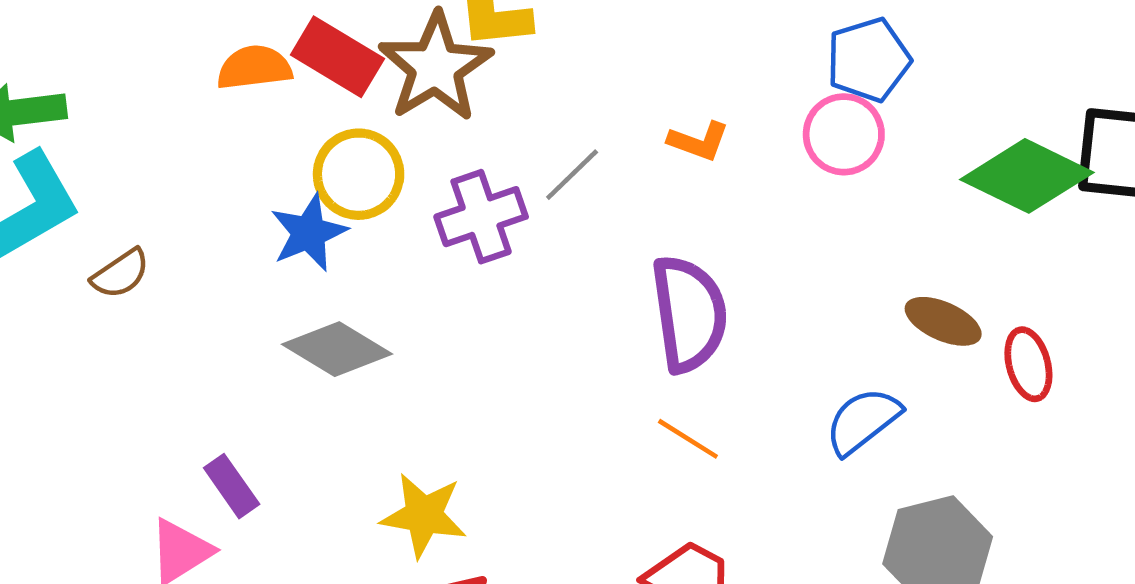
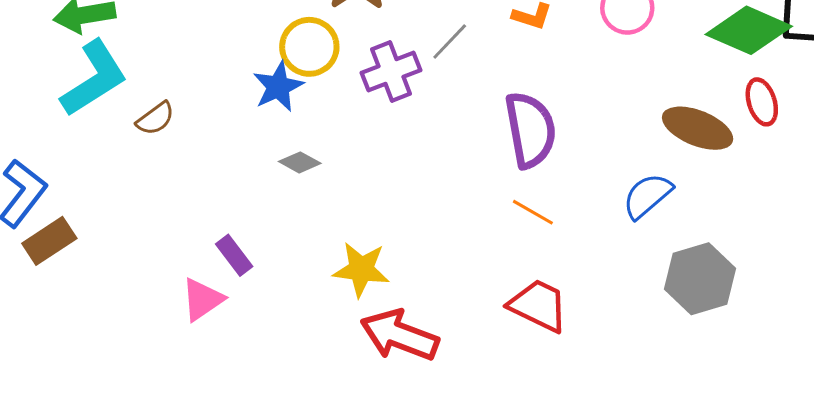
brown ellipse: (943, 321) -> (698, 128), size x1.4
gray diamond: (337, 349) -> (300, 162), size x0.6
red ellipse: (1028, 364) -> (762, 102), moved

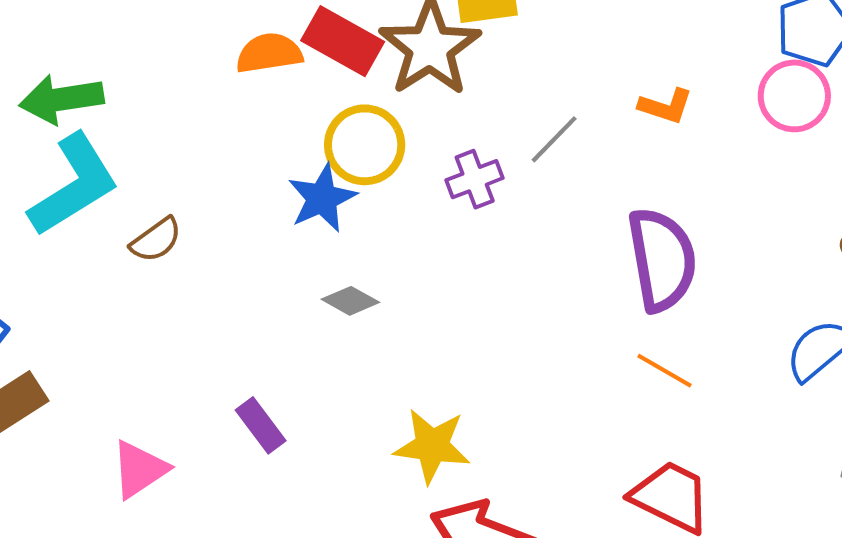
purple cross: (391, 72) -> (475, 179), size x0.7
pink triangle: (202, 299) -> (139, 469), moved

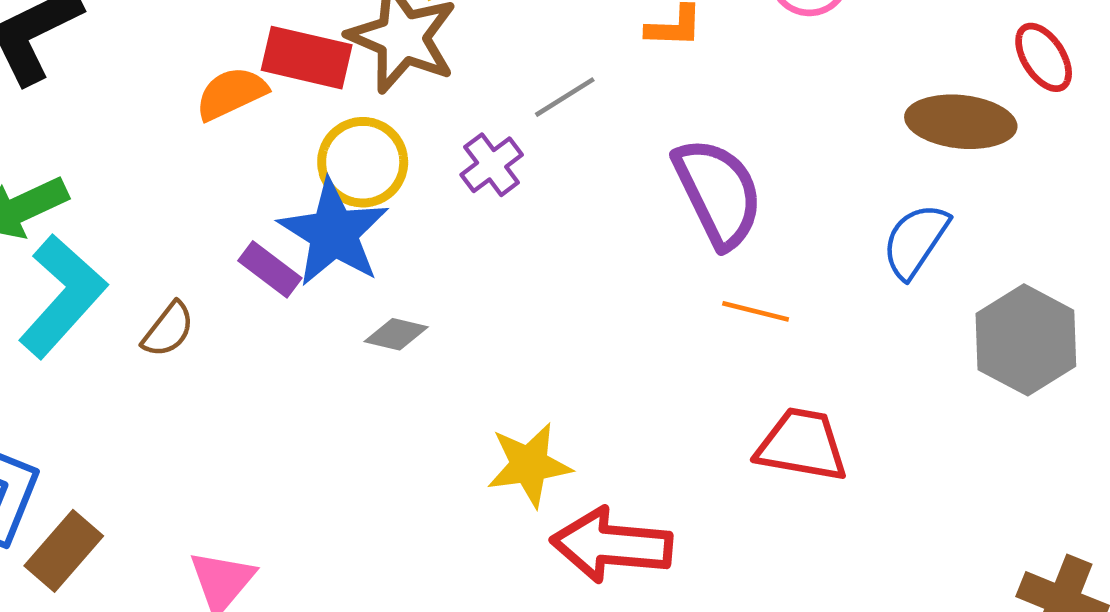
gray line: (554, 139) -> (565, 97), turned 30
blue star: (322, 198) -> (334, 233), size x1.4
purple rectangle: (261, 425) -> (270, 269), moved

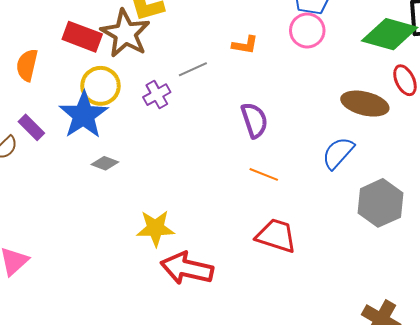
orange semicircle: (231, 93) -> (27, 65), moved, turned -60
purple semicircle: (718, 193) -> (254, 120), size x0.7
purple rectangle: (270, 269) -> (31, 127), moved

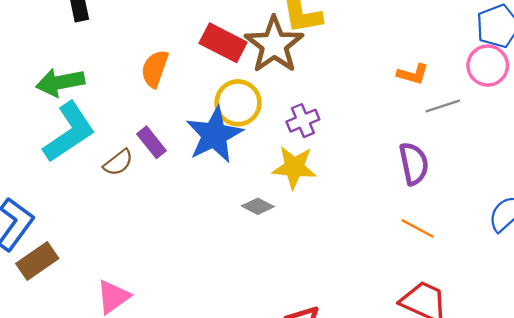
gray line: (193, 69) -> (443, 106), moved
gray diamond: (105, 163) -> (258, 206), moved
yellow star: (156, 228) -> (294, 167), moved

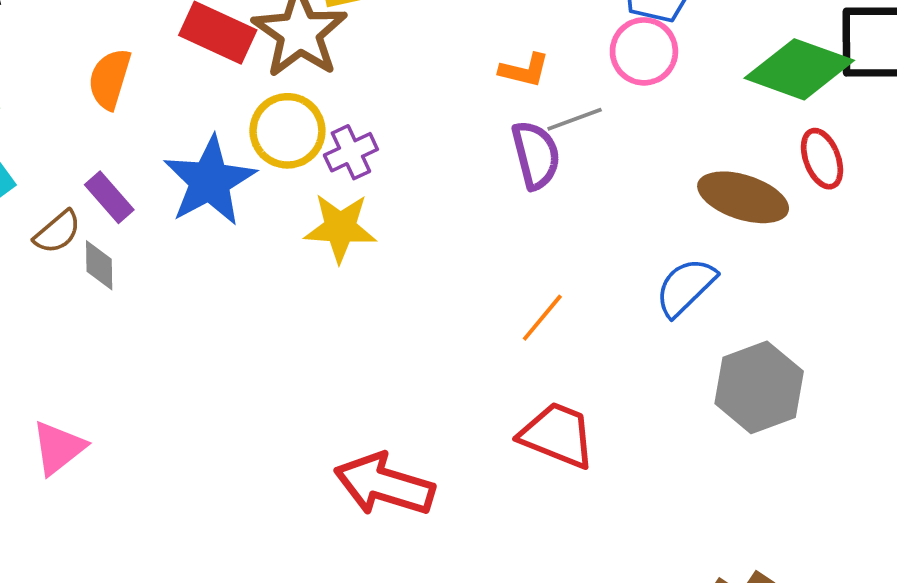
yellow circle: (238, 103) -> (287, 131), moved
purple semicircle: (414, 164) -> (536, 155), moved
gray diamond: (258, 206) -> (99, 265), moved, turned 64
orange line: (418, 228) -> (542, 318), turned -76

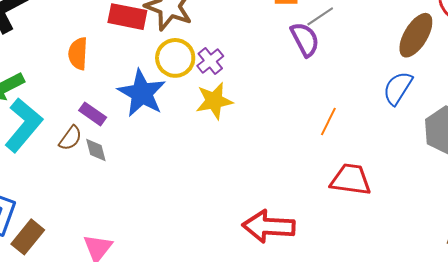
brown ellipse: (743, 197) -> (416, 35), turned -63

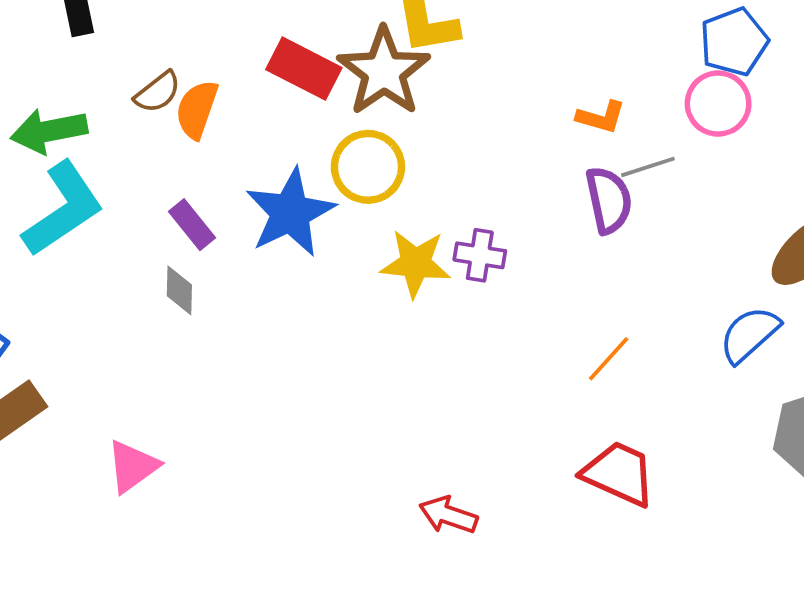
purple cross: (210, 61) -> (480, 255), moved, turned 32
brown semicircle: (70, 138) -> (158, 92), moved
red arrow: (269, 226) -> (448, 515), size x0.6

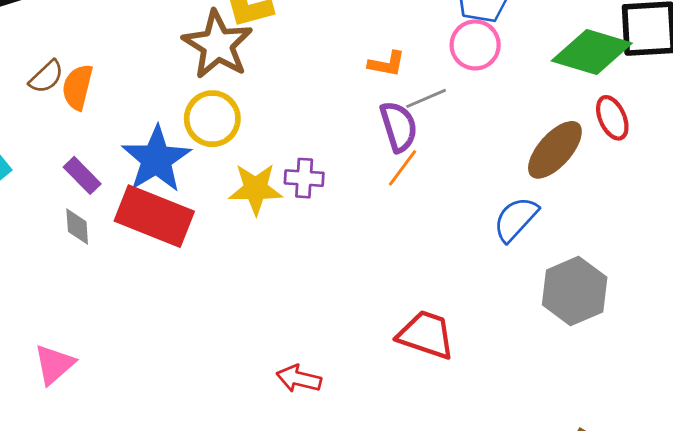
red rectangle: (304, 69) -> (154, 216), moved, size x1.4
orange line: (609, 359) -> (402, 168), moved

